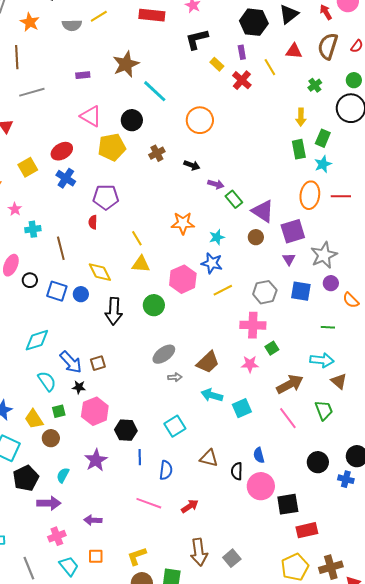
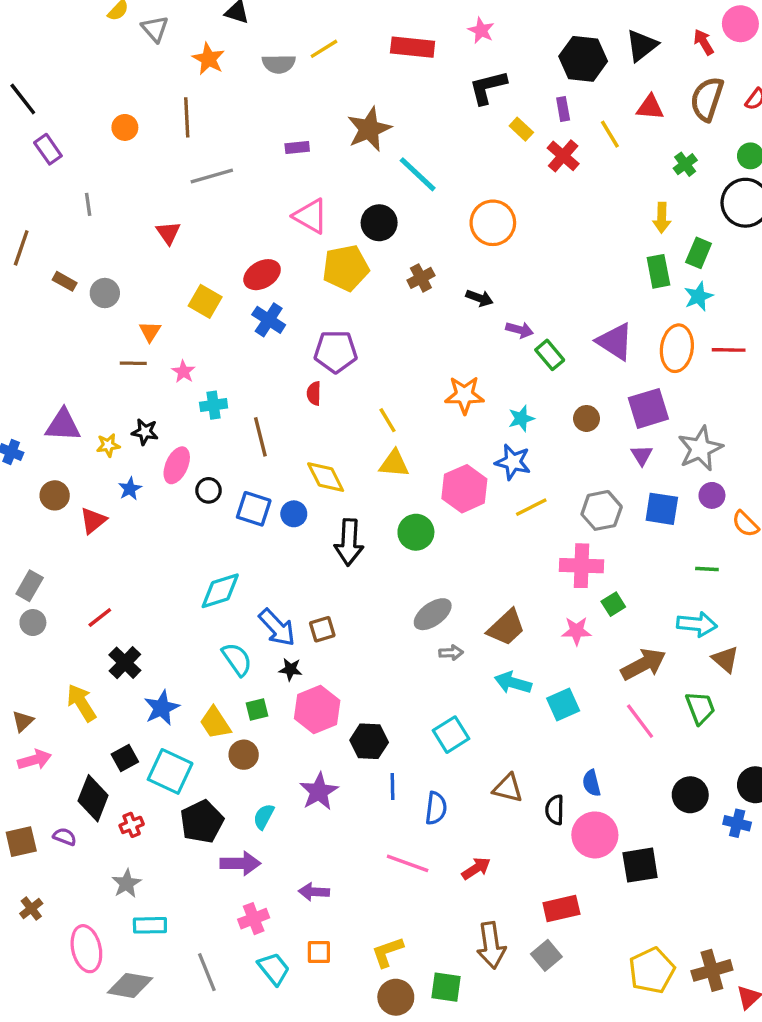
yellow square: (28, 167) -> (205, 301), turned -30
purple triangle: (263, 211) -> (615, 342), moved
red rectangle: (307, 530) -> (561, 909), moved

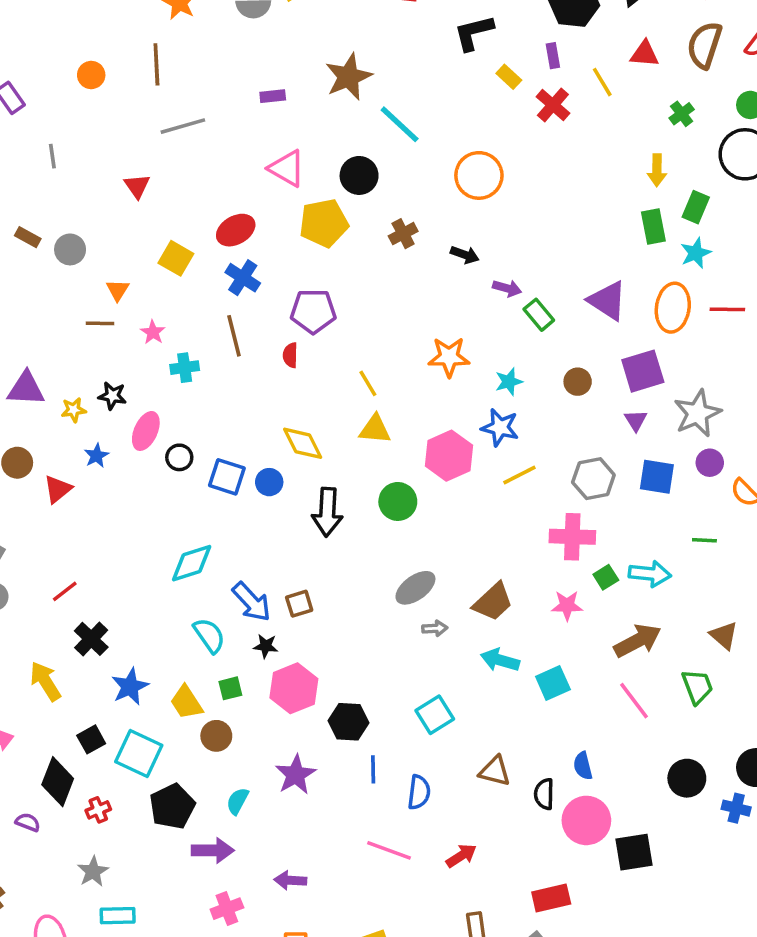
brown line: (260, 437) -> (234, 336), moved
cyan arrow: (697, 624) -> (650, 574), moved

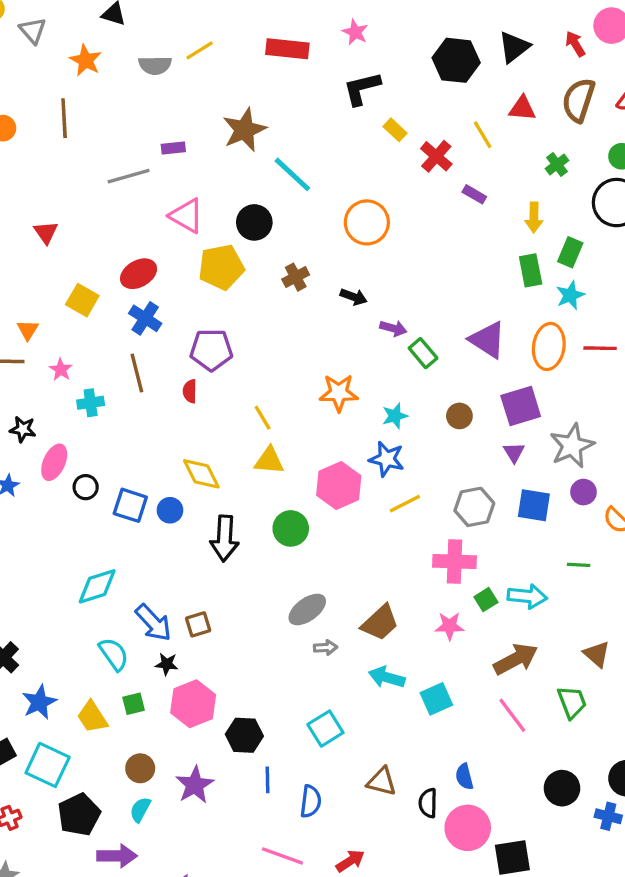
purple rectangle: (553, 56) -> (474, 194), moved, turned -50
gray line: (183, 126) -> (129, 176), moved
brown circle: (216, 736) -> (140, 768), moved

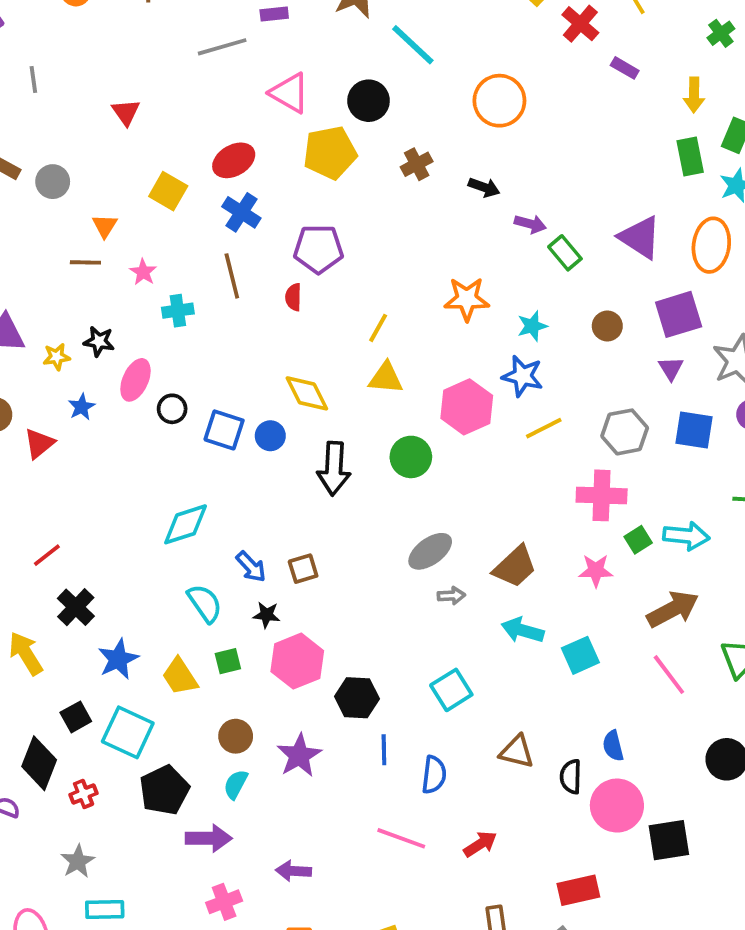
yellow line: (263, 418) -> (378, 328), turned 60
blue arrow: (153, 623) -> (251, 567), size x0.7

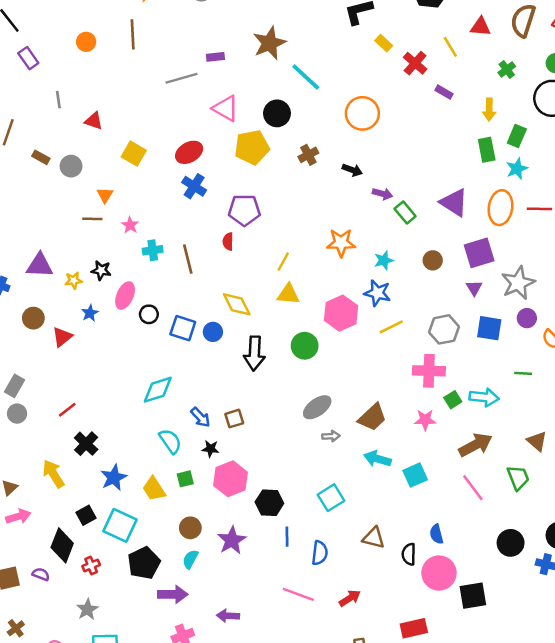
red triangle: (126, 112) -> (94, 121), moved, turned -36
yellow square: (168, 191) -> (134, 154), moved
brown line: (232, 276) -> (188, 259), moved

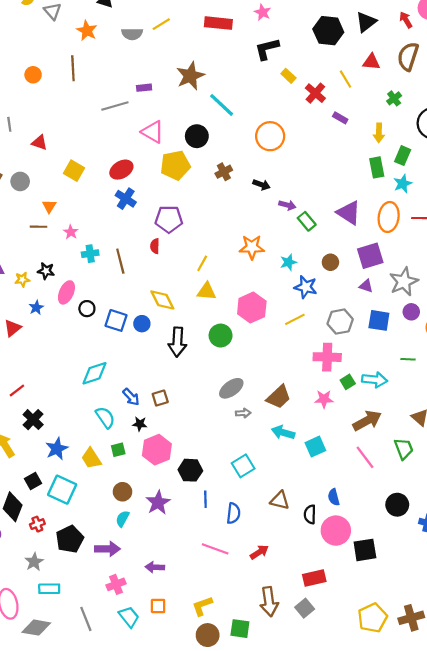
purple triangle: (474, 288) -> (366, 286), turned -40
blue star: (377, 293) -> (306, 287), moved
black pentagon: (144, 563) -> (70, 539), moved

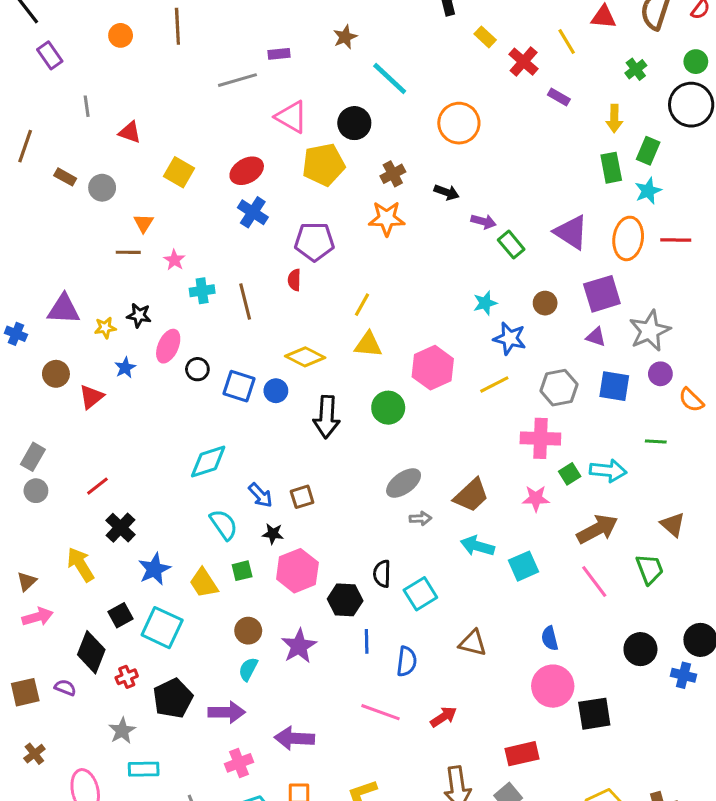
brown star: (190, 76) -> (345, 37), size x0.6
orange star: (252, 247) -> (387, 218), moved
yellow diamond: (162, 300) -> (305, 357), turned -36
black semicircle: (310, 514) -> (382, 574), moved
purple arrow: (155, 567) -> (294, 738), size x1.4

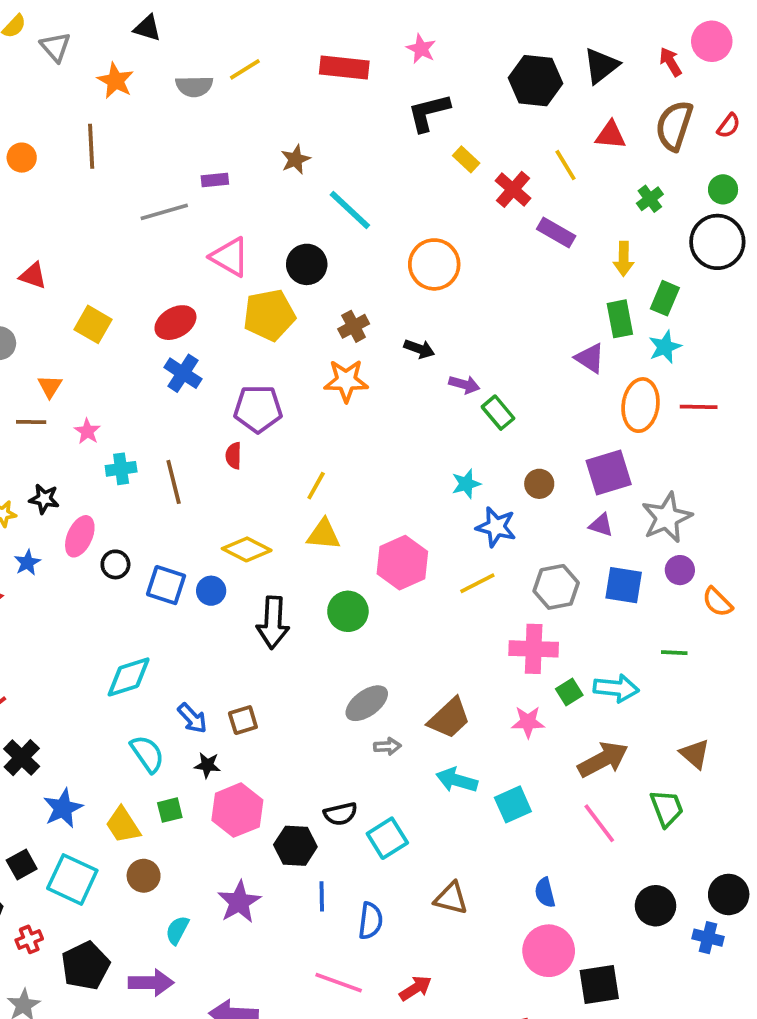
purple rectangle: (559, 97) -> (556, 233), size x1.4
purple triangle: (571, 232) -> (590, 358), moved, size x0.7
black semicircle: (382, 574) -> (340, 814), turned -104
brown circle: (248, 631) -> (144, 876), moved

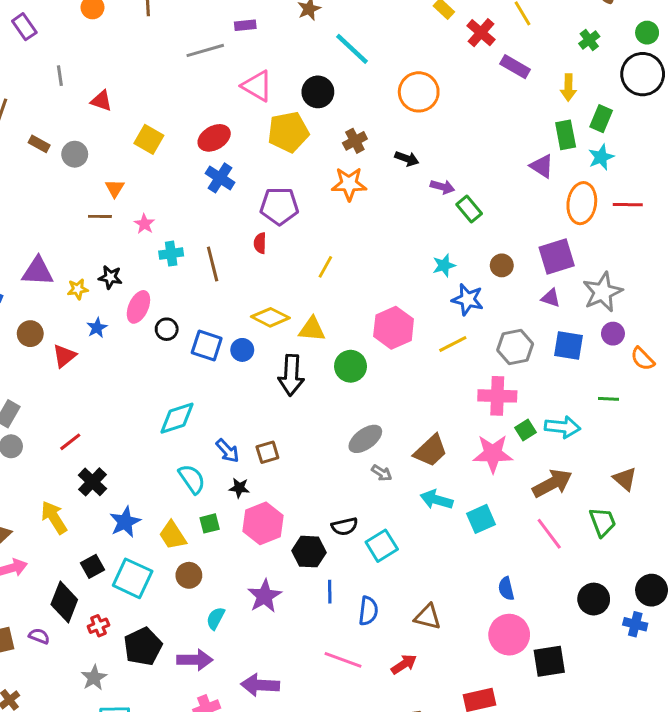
yellow triangle: (324, 534) -> (312, 329), moved
pink star: (528, 722) -> (493, 454), size x1.5
gray arrow: (387, 746) -> (382, 473), turned 36
brown triangle: (451, 898) -> (428, 617), moved

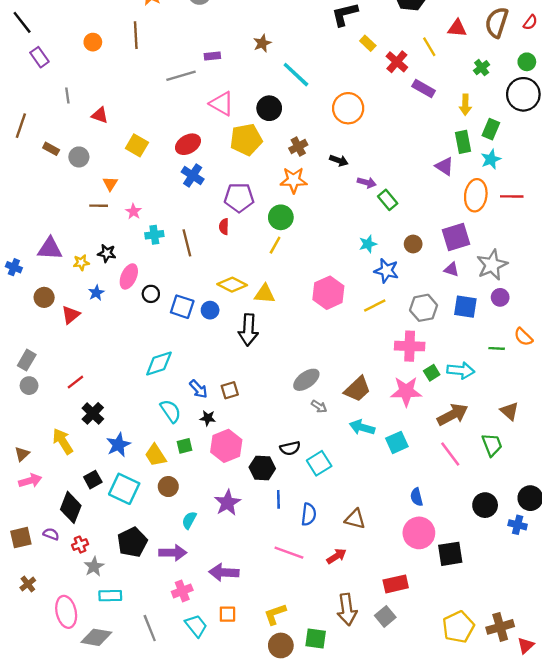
orange semicircle: (643, 359) -> (523, 337), moved
green circle: (351, 366) -> (281, 217), moved
red cross: (98, 626) -> (80, 545), moved

